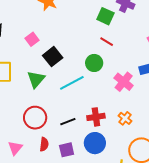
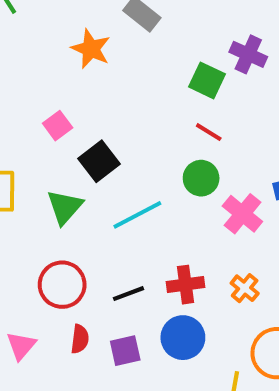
green circle: (94, 63) -> (201, 178), moved

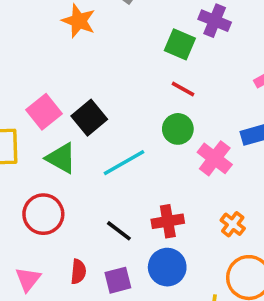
pink square: (58, 126) -> (44, 112), moved, size x1.4
green triangle: (65, 207) -> (61, 158), turned -40
red circle: (62, 285) -> (43, 214), moved
orange cross: (245, 288) -> (233, 224), moved
black line: (128, 294) -> (119, 231), turned 60

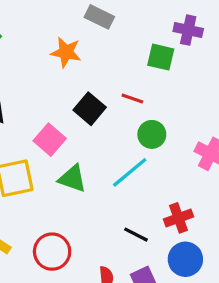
red line: (183, 89) -> (132, 99), moved
black square: (89, 118) -> (90, 109), moved
green circle: (178, 129) -> (152, 134), moved
red circle: (43, 214) -> (52, 252), moved

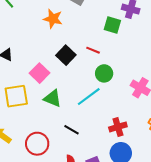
black line: (136, 235) -> (72, 130), moved

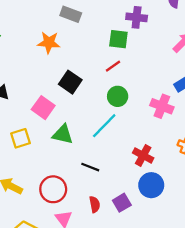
red line: (93, 50) -> (113, 66), moved, turned -48
yellow square: (16, 96) -> (21, 138), size x0.7
red cross: (118, 127) -> (143, 155), turned -36

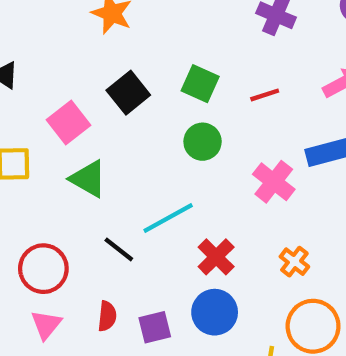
green square: (118, 39) -> (200, 84), moved
red line: (113, 66) -> (265, 95), moved
cyan line: (104, 126) -> (168, 218), moved

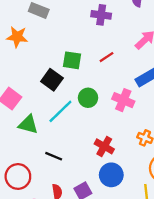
black square: (128, 93) -> (52, 80), moved
green circle: (203, 142) -> (88, 98), moved
cyan line: (168, 218) -> (60, 111), moved

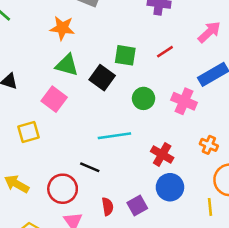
cyan line: (60, 111) -> (114, 136), moved, turned 36
green triangle: (28, 124) -> (67, 65), moved
black line: (54, 156) -> (90, 167), moved

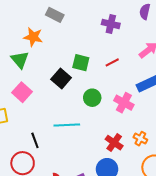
green triangle: (67, 65) -> (20, 60), moved, turned 30
red cross: (162, 154) -> (114, 143), moved
black line: (90, 167) -> (35, 140), moved, turned 42

